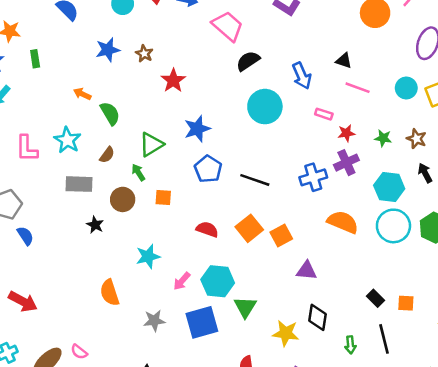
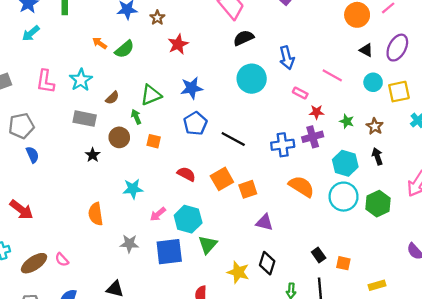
black triangle: (344, 61) -> (366, 50), moved
green semicircle: (110, 113) -> (124, 49), moved, turned 72

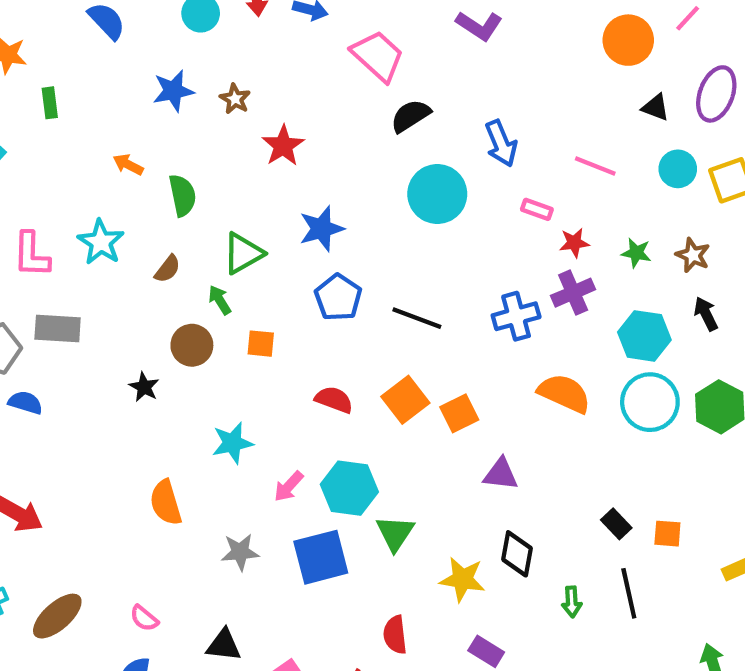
green semicircle: (124, 49) -> (182, 195), moved, turned -54
gray rectangle: (85, 119) -> (58, 329), moved
blue semicircle: (32, 155) -> (25, 403), turned -42
pink semicircle: (62, 260) -> (144, 618), moved

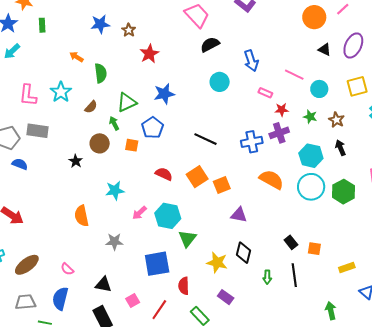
cyan circle: (678, 169) -> (319, 89), moved
cyan circle: (437, 194) -> (220, 82), size x0.7
blue pentagon: (338, 297) -> (153, 128), moved
blue square: (321, 557) -> (157, 264), moved

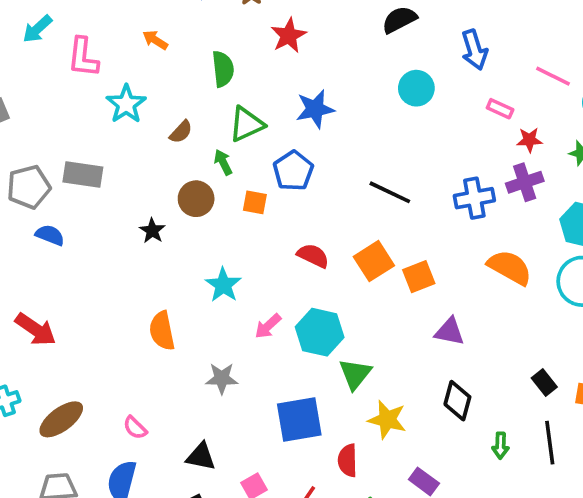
green semicircle: (101, 73) -> (223, 69), moved
pink L-shape: (28, 95) -> (83, 57), moved
cyan star: (115, 190) -> (223, 285), turned -30
yellow star: (217, 263) -> (387, 420), moved

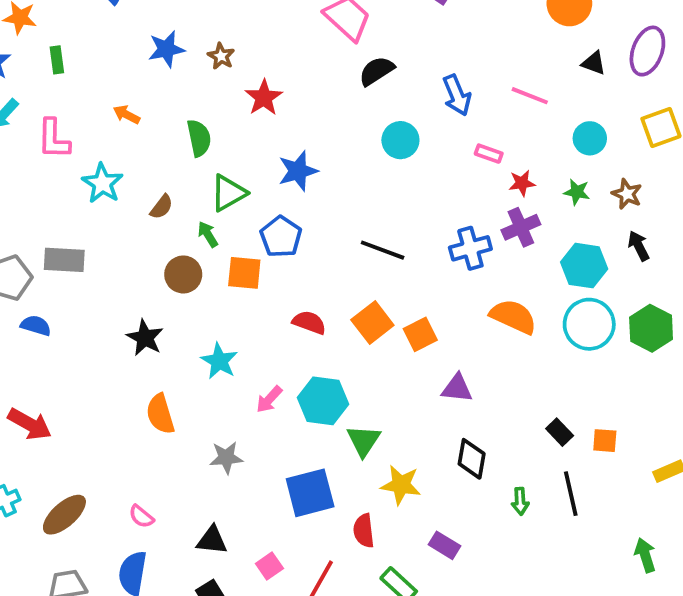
pink line: (553, 76) -> (530, 96), moved
orange square: (255, 202) -> (244, 273), size x1.4
black star: (152, 231) -> (145, 338), moved, size x1.4

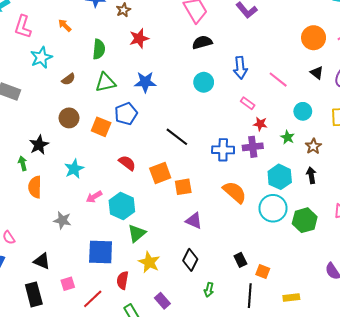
green arrow: (208, 234) -> (23, 163), moved
black line: (571, 494) -> (250, 296), moved

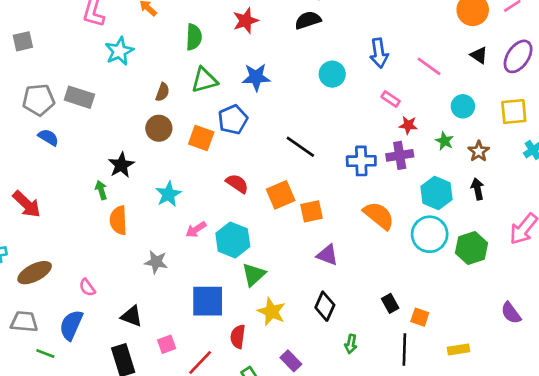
black semicircle: (202, 42) -> (308, 20), moved
brown semicircle: (68, 79) -> (163, 92), moved, turned -32

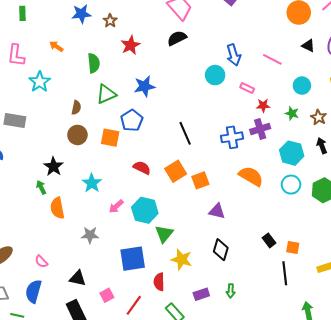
cyan circle: (332, 74) -> (215, 75), moved
black line: (300, 147) -> (185, 133), turned 40
cyan circle: (430, 234) -> (291, 185), size x0.7
green arrow: (351, 344) -> (231, 291), moved
purple rectangle: (291, 361) -> (201, 294), turned -56

